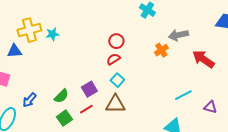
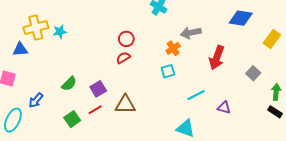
red arrow: (203, 59) -> (217, 58), turned -105
cyan square: (117, 80) -> (168, 71), moved, turned 32
green semicircle: (61, 96) -> (69, 84), moved

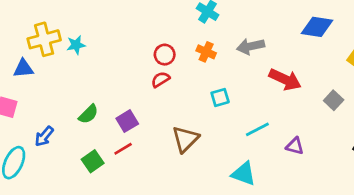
orange cross: (173, 48) -> (206, 52), moved, turned -32
red arrow: (217, 58) -> (285, 80), turned -85
brown triangle: (125, 104) -> (185, 139), moved, turned -45

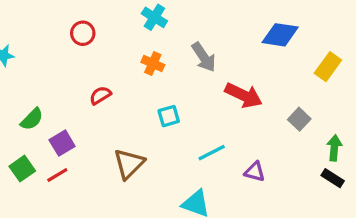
gray arrow: (250, 46) -> (204, 57), turned -112
red circle: (165, 55) -> (83, 33), moved
green semicircle: (88, 114) -> (32, 119), moved
green square: (93, 161) -> (22, 169), moved

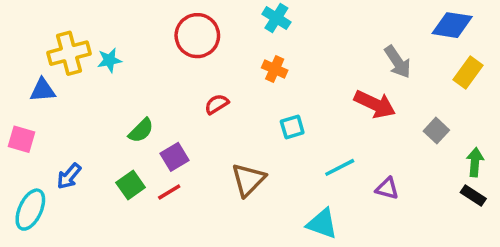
red circle: (83, 33) -> (197, 36), size x1.6
blue diamond: (280, 35) -> (452, 25), moved
gray arrow: (204, 57) -> (398, 62), moved

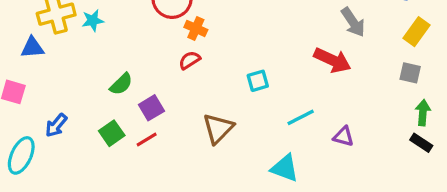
orange cross: (275, 69) -> (196, 28), moved
gray square: (436, 131) -> (410, 73), moved, turned -30

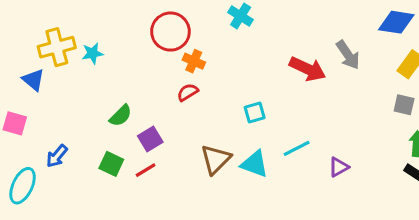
blue triangle: (32, 47) -> (33, 80), turned 45
red arrow: (332, 60) -> (308, 69), moved
green square: (112, 133) -> (111, 164), turned -30
purple triangle: (344, 136) -> (339, 167), turned -45
cyan triangle: (285, 168) -> (255, 164), moved

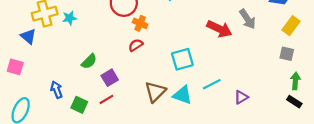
cyan square: (255, 113) -> (182, 59), size x1.5
blue arrow: (57, 156) -> (56, 90), moved, turned 119
green square: (111, 164) -> (79, 105), moved

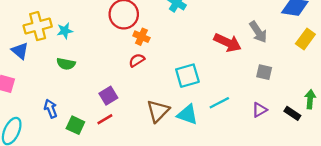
gray square: (287, 54) -> (264, 72), moved
green semicircle: (89, 61) -> (66, 64), moved, turned 56
purple triangle: (241, 97) -> (259, 110), moved
black rectangle: (294, 102) -> (292, 113), moved

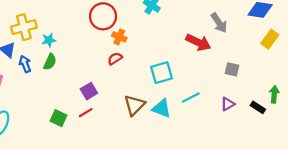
cyan star: (65, 31) -> (49, 40), moved
gray arrow: (258, 32) -> (219, 23), moved
green semicircle: (66, 64) -> (50, 62), turned -77
blue arrow: (51, 109) -> (25, 64), moved

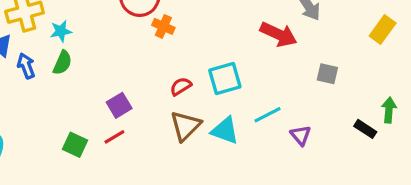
red semicircle: (115, 59) -> (181, 86), moved
purple triangle: (228, 104) -> (301, 135), moved, turned -40

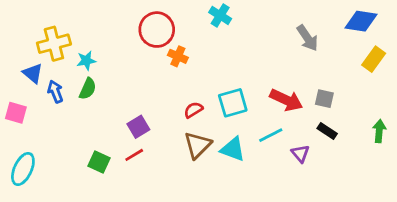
red arrow: (279, 34) -> (286, 100), moved
black rectangle: (365, 129) -> (327, 131), moved

